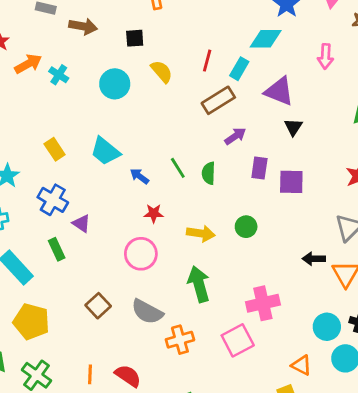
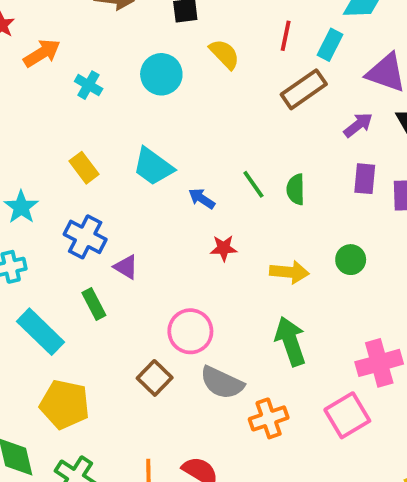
cyan cross: (59, 75) -> (89, 85), moved
purple arrow: (235, 136) -> (358, 125), moved
pink circle: (141, 254) -> (190, 331), moved

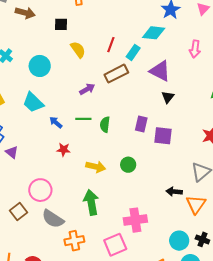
cyan circle: (161, 74) -> (40, 66), moved
purple arrow: (358, 125) -> (87, 89), moved
green line: (253, 184) -> (83, 119), turned -63

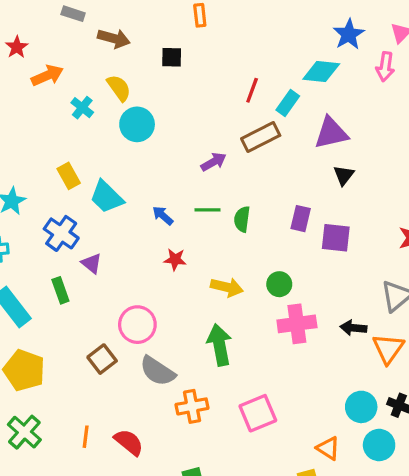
pink arrow: (195, 49) -> (385, 67), moved
yellow semicircle: (78, 50) -> (119, 88), moved
purple triangle: (160, 71) -> (331, 133), turned -40
cyan trapezoid: (33, 102) -> (107, 197), moved
pink cross: (135, 220) -> (297, 324), moved

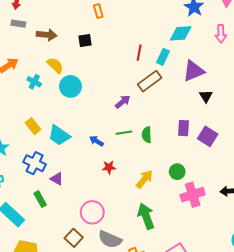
pink arrow: (385, 67) -> (221, 34), moved
purple square: (336, 238) -> (208, 136), turned 36
yellow arrow: (227, 287) -> (144, 179), turned -54

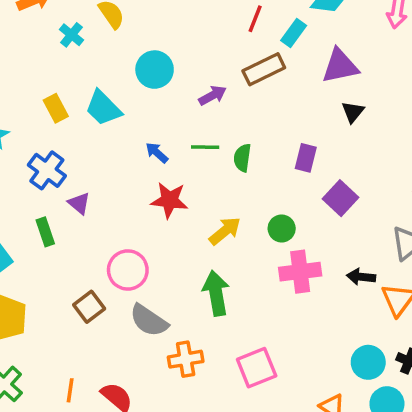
cyan circle: (70, 86) -> (155, 70), moved
cyan trapezoid: (59, 135) -> (103, 108), moved
purple square: (208, 136) -> (341, 198), moved
red star: (109, 167) -> (169, 200), size x1.5

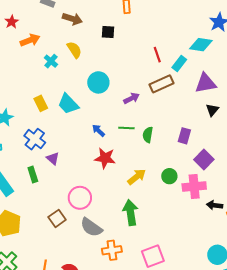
red line: (255, 19) -> (157, 55), turned -42
pink cross: (300, 272) -> (194, 186), moved

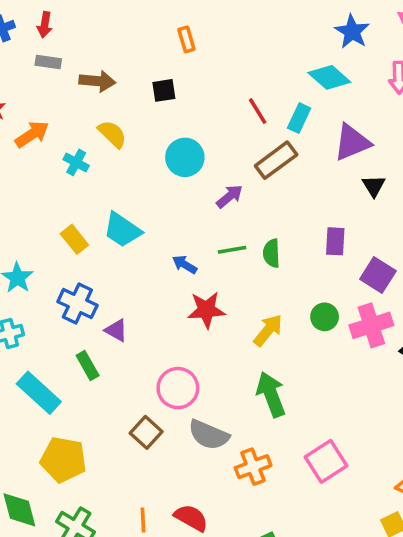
cyan diamond: (201, 45) -> (329, 77), turned 45
cyan circle: (98, 82) -> (185, 157), moved

